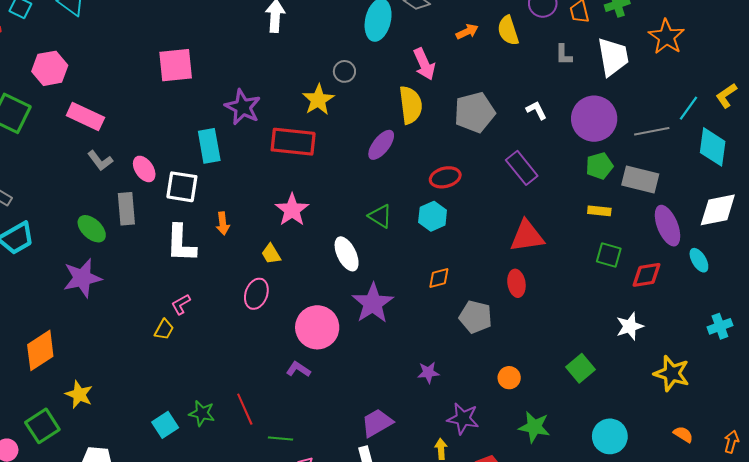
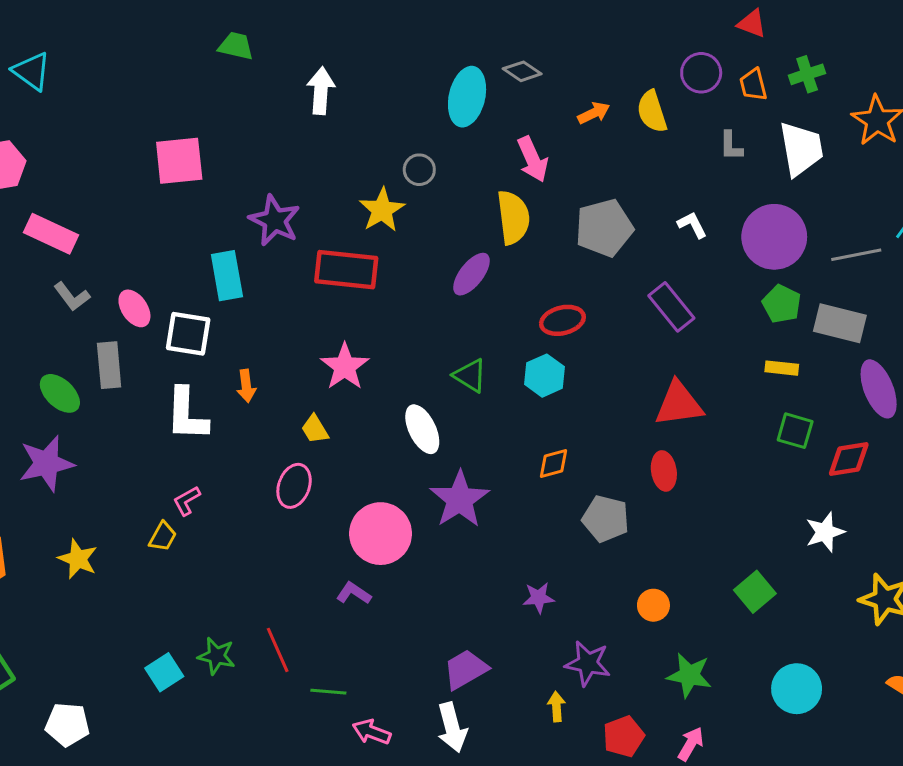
green pentagon: (599, 166) -> (782, 304), turned -30
yellow star: (79, 394) -> (78, 559), moved

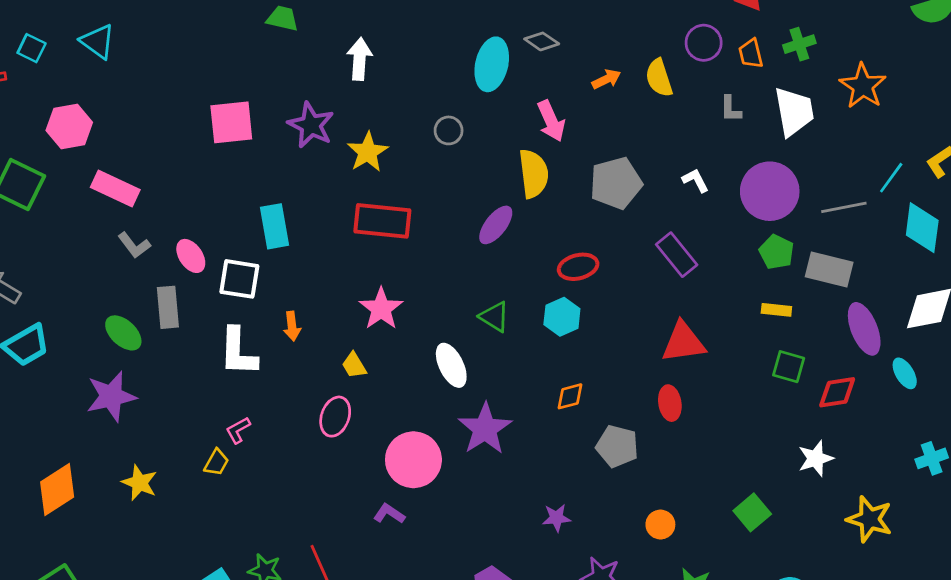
yellow star: (382, 210) -> (368, 152), moved
purple star: (275, 220) -> (311, 125), moved

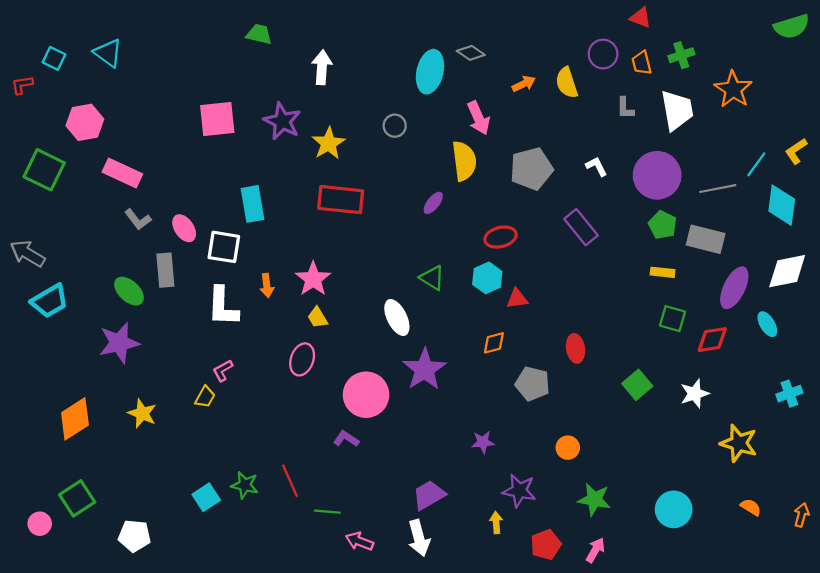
purple ellipse: (496, 225) -> (433, 203), size x0.7
pink star: (381, 309) -> (313, 279), moved
purple ellipse: (864, 329) -> (734, 288), turned 48
red triangle: (683, 342) -> (517, 299), moved, size x0.6
green square: (752, 512) -> (637, 385), moved

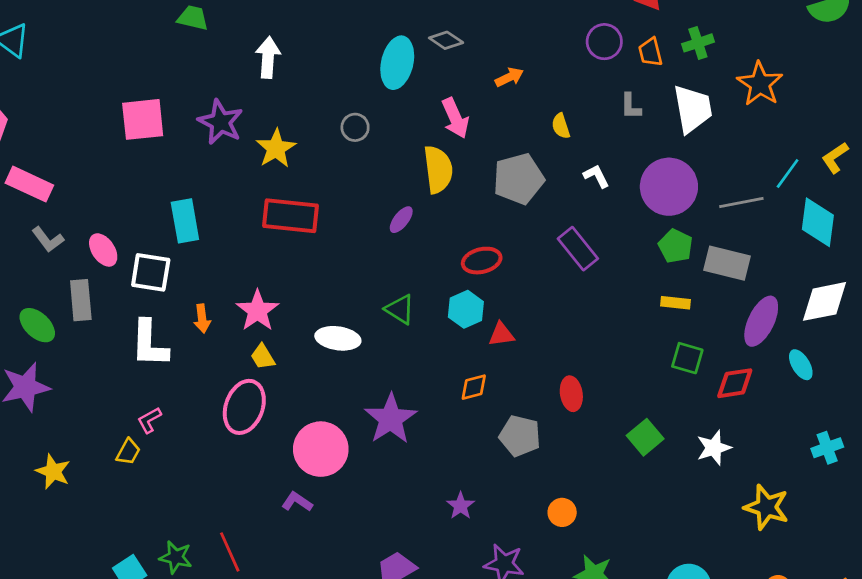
yellow semicircle: (567, 83) -> (561, 126), moved, size x0.7
white ellipse: (397, 318) -> (338, 338), moved, turned -56
pink ellipse: (302, 359) -> (244, 407), size x1.4
purple star: (483, 442) -> (461, 506), turned -30

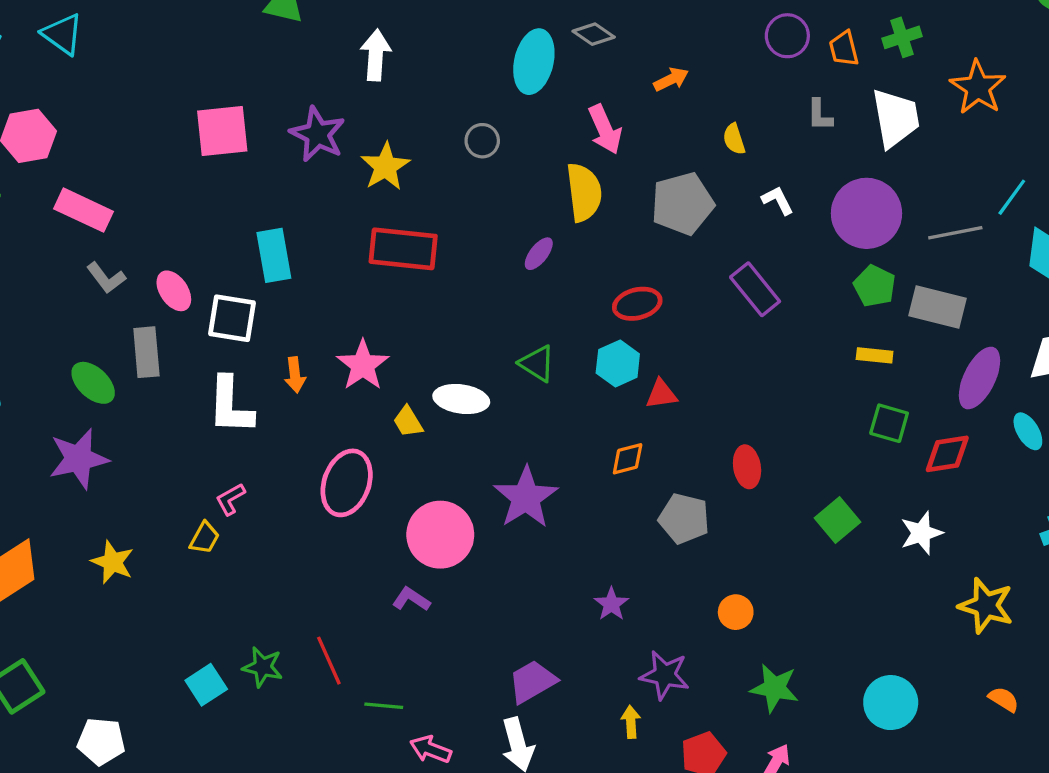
yellow trapezoid: (263, 357) -> (408, 422), moved

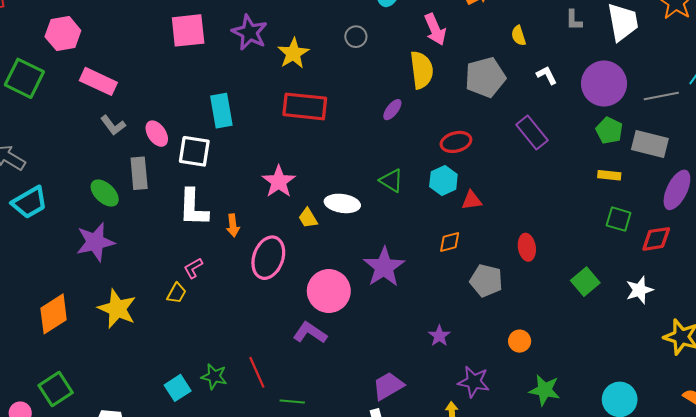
orange arrow: (295, 375) -> (233, 225), moved
yellow star: (113, 562) -> (117, 309), size x1.4
purple L-shape: (411, 599) -> (310, 333), size x1.4

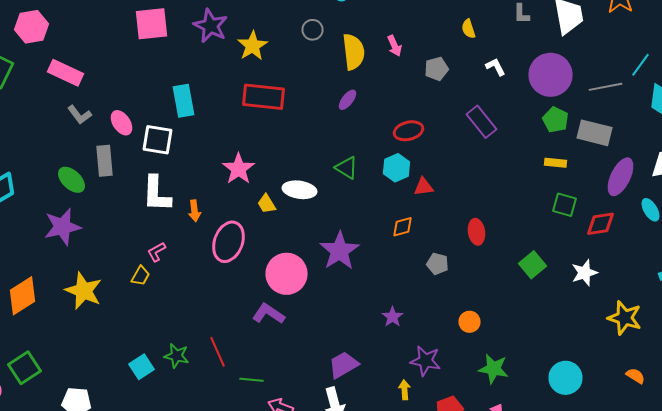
pink arrow: (435, 29) -> (394, 46), moved, size x0.7
yellow semicircle: (422, 70) -> (354, 52), moved
gray pentagon: (485, 77) -> (436, 69), size x0.6
gray pentagon: (486, 281) -> (438, 264), size x0.7

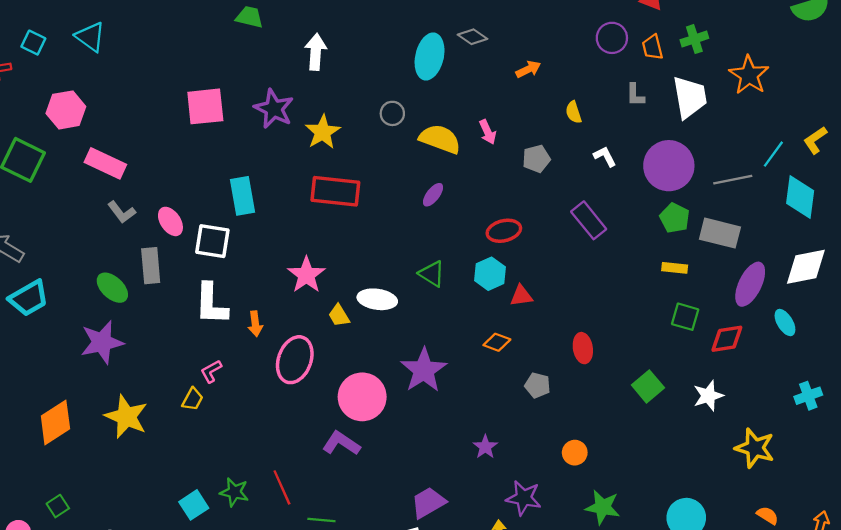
yellow semicircle: (354, 52) -> (440, 139), turned -63
orange diamond: (402, 227) -> (497, 342), turned 35
green square: (24, 368) -> (58, 506), size x0.6

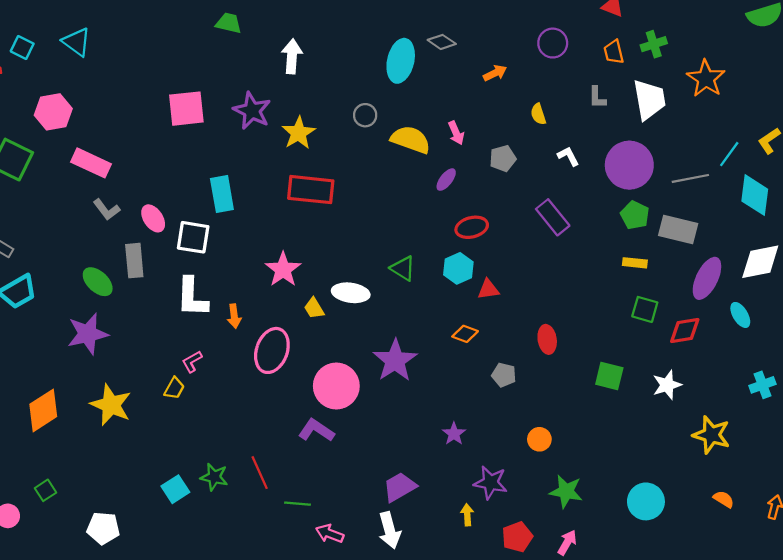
purple circle: (612, 38) -> (553, 43), moved
purple ellipse: (433, 195) -> (446, 180), moved
green square: (648, 386) -> (609, 376), turned -36

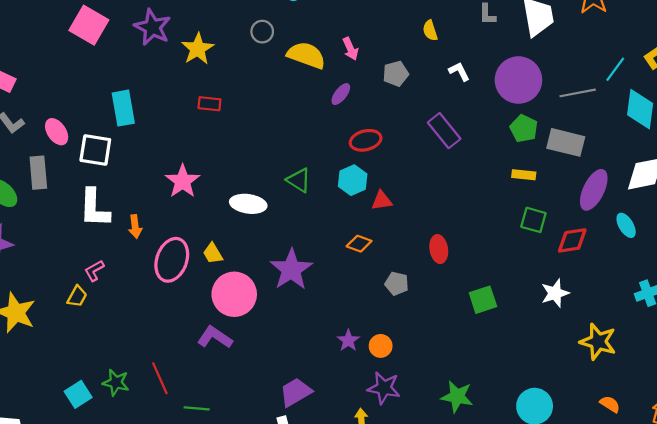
pink square: (186, 109) -> (89, 25), turned 36
red rectangle: (311, 190) -> (209, 104), size x0.5
yellow trapezoid: (314, 308) -> (213, 253), moved
green square: (609, 376) -> (483, 300), moved, turned -32
orange circle: (539, 439) -> (381, 346), moved

